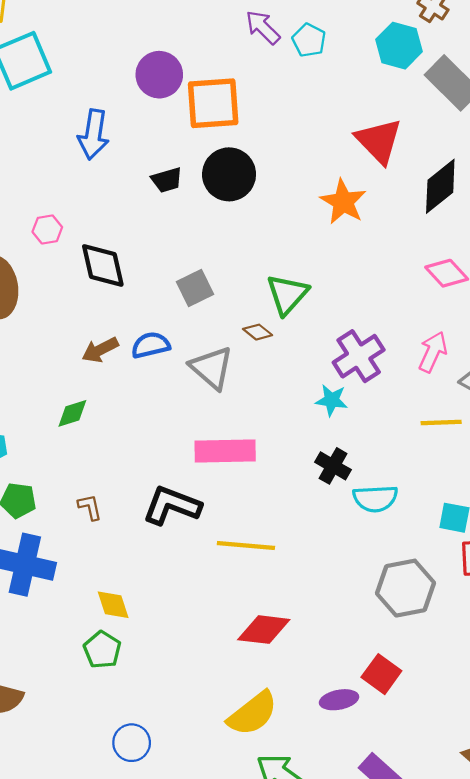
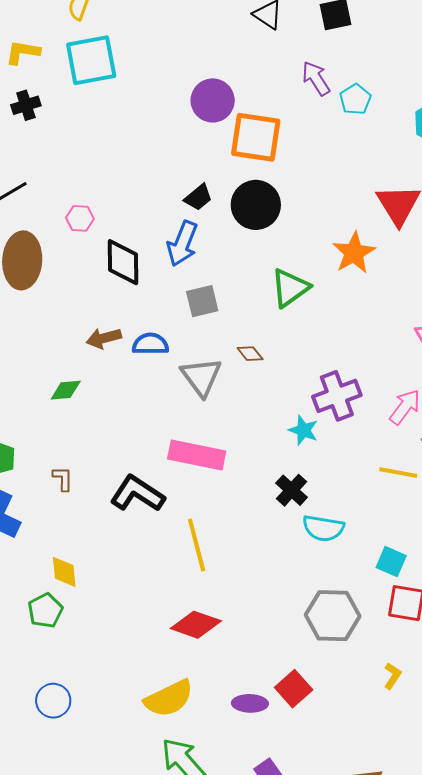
blue arrow: (93, 134) -> (182, 244), moved
black trapezoid: (167, 180) -> (198, 197), turned -36
green triangle: (287, 294) -> (290, 288), moved
yellow line: (246, 546) -> (197, 545), turned 58

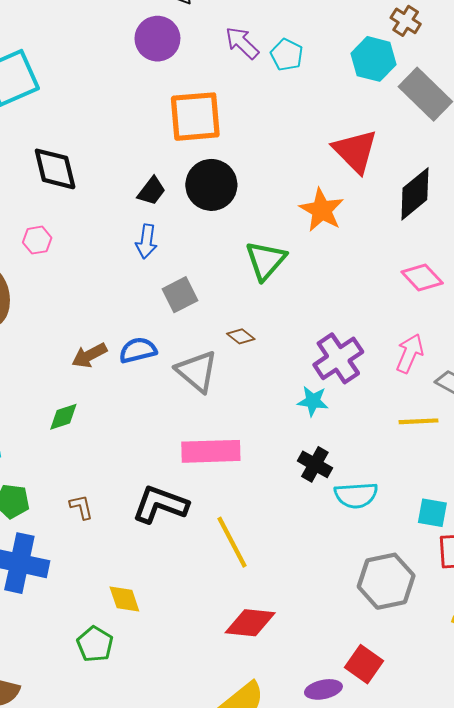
purple circle: (213, 100) -> (157, 39), moved
blue arrow: (182, 244) -> (146, 241), size x0.7
black diamond: (123, 262) -> (55, 169), moved
yellow diamond: (64, 572) -> (124, 599), moved

